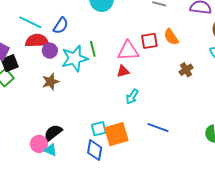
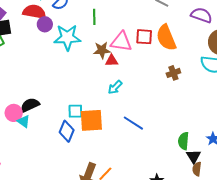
orange semicircle: (171, 37) -> (166, 38), size x1.5
green line: (93, 49) -> (94, 17), moved
brown star: (51, 82) -> (102, 50), moved

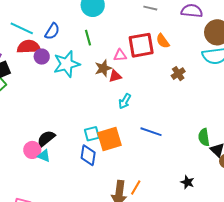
red square: (144, 37) -> (141, 45), size x1.5
orange semicircle: (166, 38) -> (163, 41), size x0.6
pink triangle: (121, 42) -> (120, 55), size x0.6

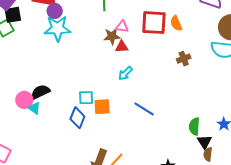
pink triangle: (120, 55) -> (122, 27), moved
cyan star: (67, 64) -> (57, 28), moved
orange square: (110, 139) -> (102, 107), size x0.7

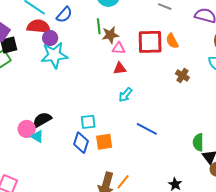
brown star: (112, 36) -> (110, 35), moved
brown cross: (184, 59) -> (182, 75), turned -32
orange square: (102, 107) -> (104, 142), moved

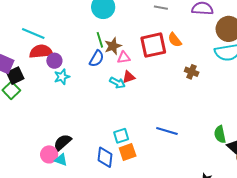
blue semicircle: (64, 15) -> (97, 59), moved
cyan star: (54, 55) -> (62, 77), size x0.6
cyan arrow: (125, 95) -> (117, 83), moved, turned -91
cyan square: (88, 122) -> (121, 136), moved

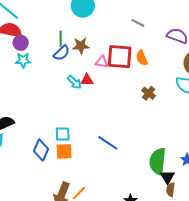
green line: (100, 40) -> (61, 39), moved
pink triangle: (124, 58) -> (102, 62), moved
green semicircle: (220, 134) -> (158, 161), size x1.5

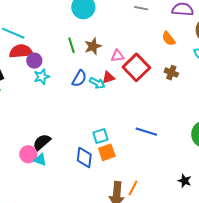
blue semicircle: (62, 53) -> (79, 78), moved
red square: (120, 57) -> (136, 67), moved, turned -32
orange semicircle: (142, 58) -> (169, 39), moved

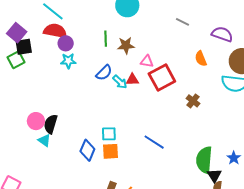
brown cross: (171, 73) -> (193, 101), moved
black semicircle: (42, 142) -> (51, 124), turned -48
pink circle: (28, 154) -> (36, 121), moved

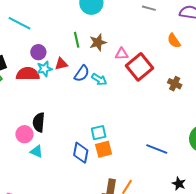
red semicircle: (55, 31) -> (28, 74), moved
red triangle: (132, 80) -> (61, 64), moved
black semicircle: (51, 124) -> (39, 122), moved
blue line: (154, 142) -> (157, 149), moved

